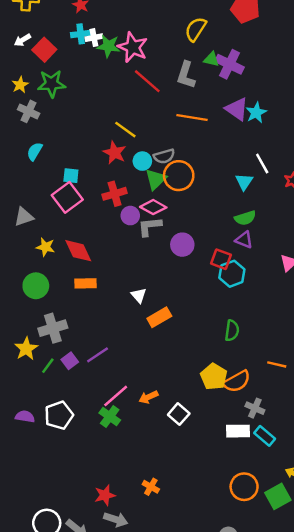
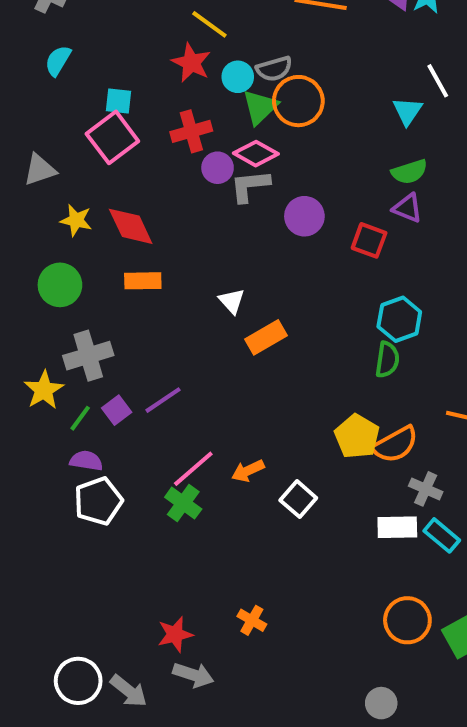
cyan hexagon: (232, 274) -> (399, 319), moved
purple semicircle: (25, 417) -> (86, 461), moved

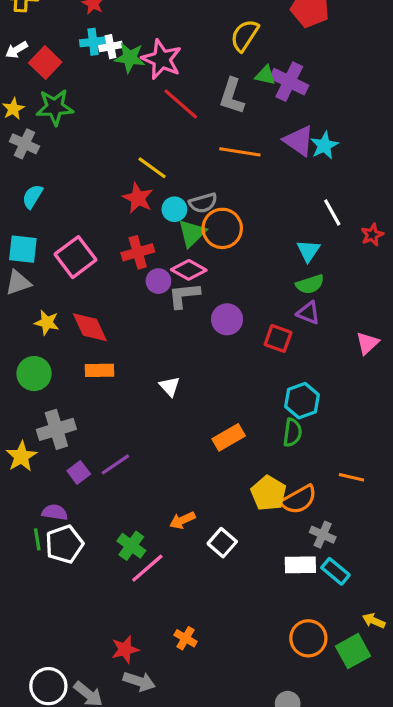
cyan square: (119, 101) -> (23, 249), moved, size x1.4
cyan triangle: (407, 111) -> (308, 251), moved
orange rectangle: (266, 337) -> (229, 437), moved
green line: (80, 418) -> (37, 539), moved, turned -45
pink line: (193, 469) -> (147, 568), moved

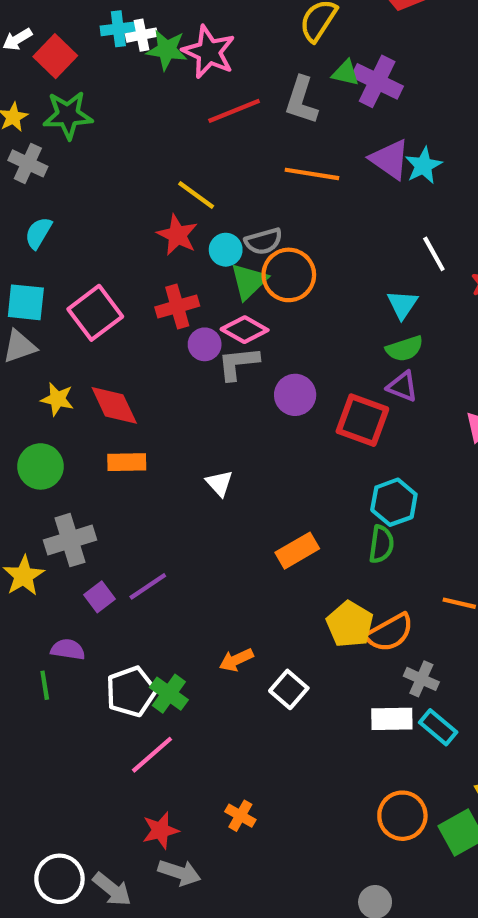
red line: (181, 104) -> (234, 111), turned -63
red square: (278, 338) -> (362, 420), size x1.4
white pentagon: (64, 544) -> (131, 692), moved
pink line: (147, 568) -> (152, 755), moved

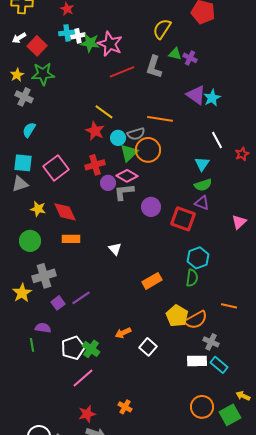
purple cross: (377, 81) -> (190, 58), size x0.6
orange line: (312, 174) -> (160, 119), moved

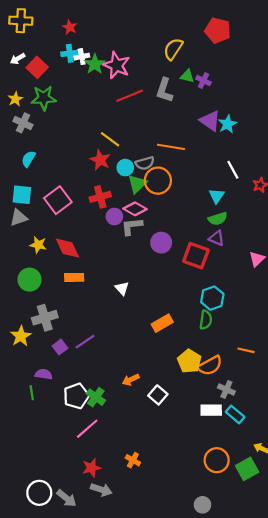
green star: (90, 43) -> (95, 64), turned 30

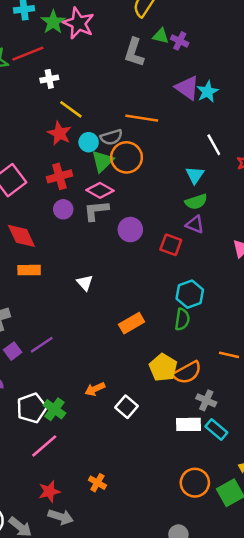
white cross: (82, 57) -> (49, 79), moved
red line: (130, 96) -> (28, 54), moved
purple circle: (114, 216) -> (63, 209), moved
red square: (196, 256) -> (171, 245), size x0.7

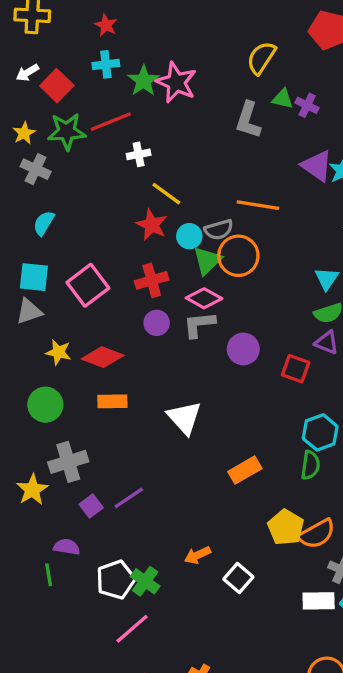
red diamond: (21, 236) -> (103, 357), turned -44
white triangle: (85, 283) -> (184, 418), size x1.6

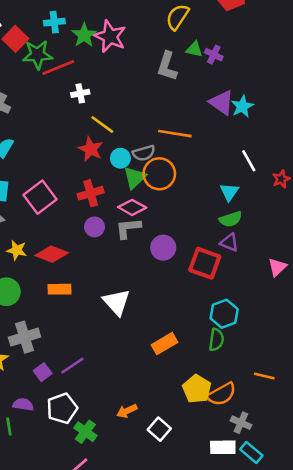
green star: (67, 131) -> (37, 55), moved
red square: (296, 369) -> (205, 263), size x1.4
white pentagon: (116, 580) -> (62, 408), moved

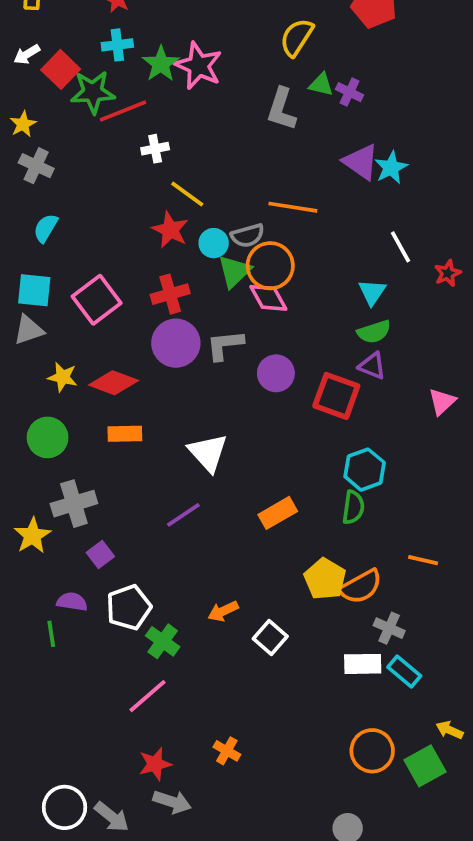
pink diamond: (132, 207) -> (268, 298), moved, turned 32
purple circle: (94, 227) -> (176, 343), size x1.6
purple line: (72, 366) -> (183, 515), moved

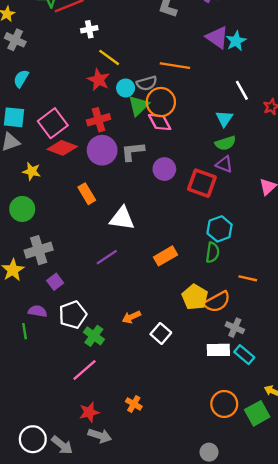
red diamond: (114, 383) -> (62, 148), moved
orange rectangle: (125, 434) -> (87, 194), moved, turned 60
white triangle: (208, 453) -> (122, 218), turned -40
orange line: (423, 560) -> (248, 278), moved

